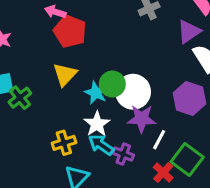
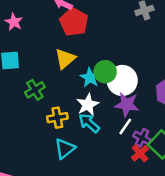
green cross: (20, 98) -> (35, 90), moved
white line: (159, 140) -> (125, 127), moved
purple cross: (123, 154) -> (142, 138), moved

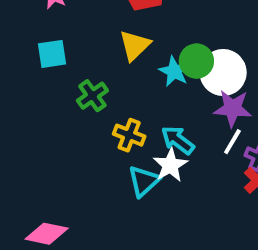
white star: (88, 105) -> (170, 165), moved
yellow cross: (57, 118) -> (129, 135), turned 36

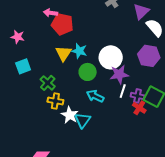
green circle: (196, 61) -> (88, 72), moved
cyan star: (174, 71) -> (79, 51), moved
yellow cross: (129, 135) -> (55, 101), moved
white star: (170, 165) -> (70, 115), moved

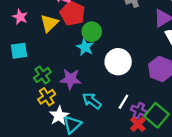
yellow triangle: (64, 53) -> (49, 23), moved
green circle: (88, 72) -> (92, 32), moved
purple star: (119, 74) -> (71, 79), moved
yellow cross: (55, 101) -> (47, 97), turned 35

